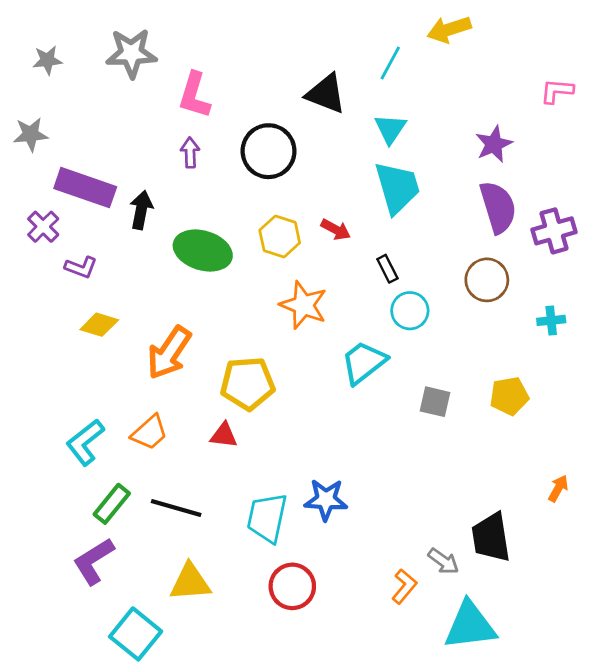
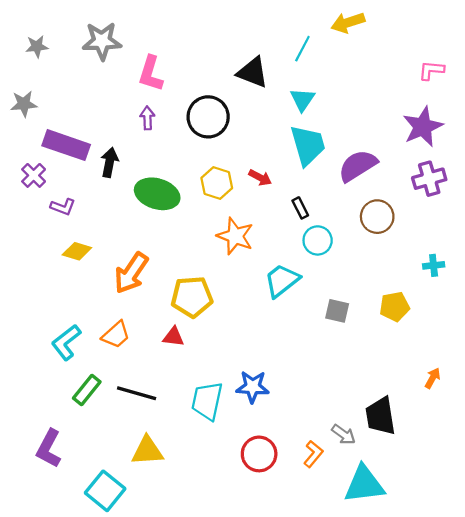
purple star: (494, 144) -> (423, 127), moved, size x1.4
purple semicircle: (498, 207) -> (358, 166), moved, turned -105
cyan cross: (551, 320) -> (434, 265), moved
purple L-shape: (94, 561) -> (49, 449), moved, turned -30
red circle: (292, 586) -> (259, 454), moved

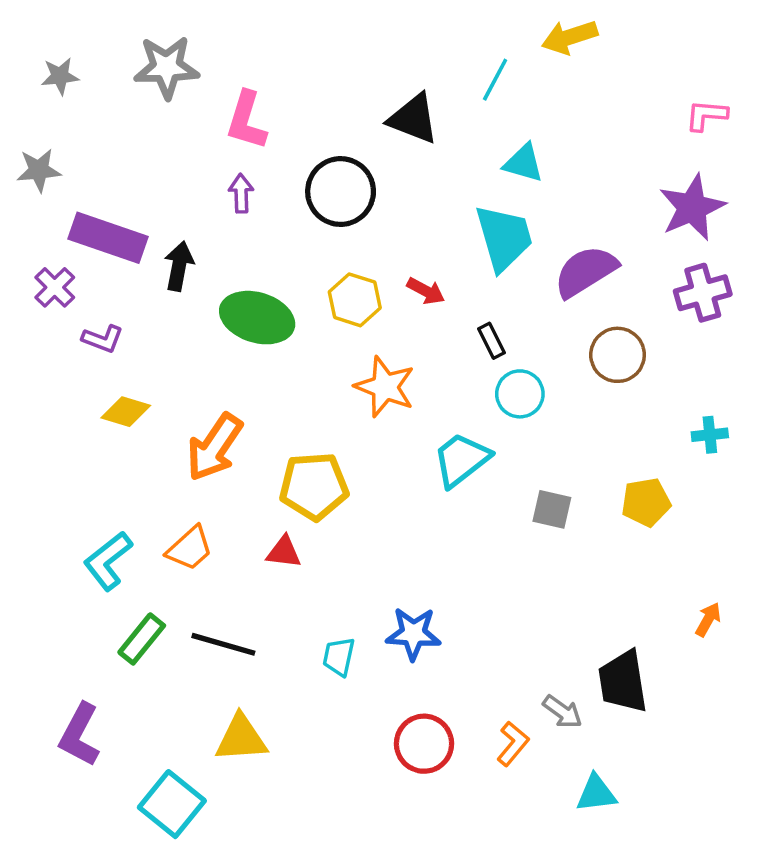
cyan triangle: (302, 100) -> (523, 163), moved, turned -48
cyan trapezoid: (207, 401) -> (339, 657), size x0.6
cyan triangle: (364, 484) -> (596, 793), size x0.6

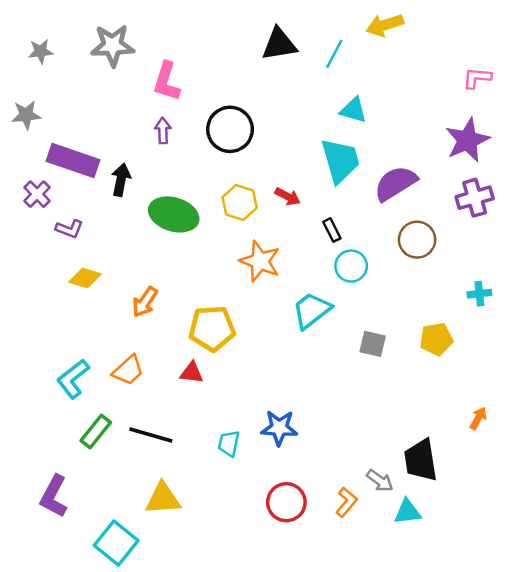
black triangle: (413, 119) -> (279, 44), moved, turned -30
orange arrow: (214, 447) -> (145, 302), size x0.7
cyan triangle: (596, 793) -> (407, 512), moved

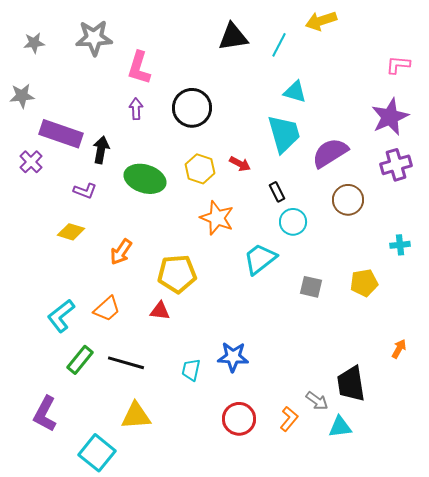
purple L-shape: (69, 229) -> (85, 191), moved

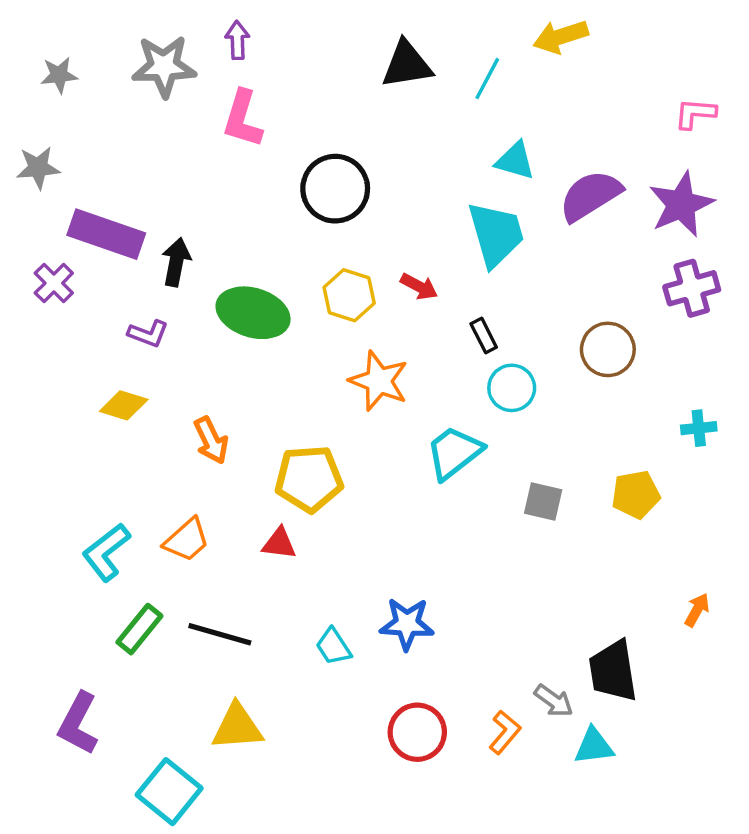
purple arrow: (136, 109) -> (237, 40), moved
purple semicircle: (330, 153) -> (590, 196), moved
orange arrow: (121, 252) -> (211, 440), turned -60
cyan trapezoid: (191, 370) -> (333, 647), turned -45

